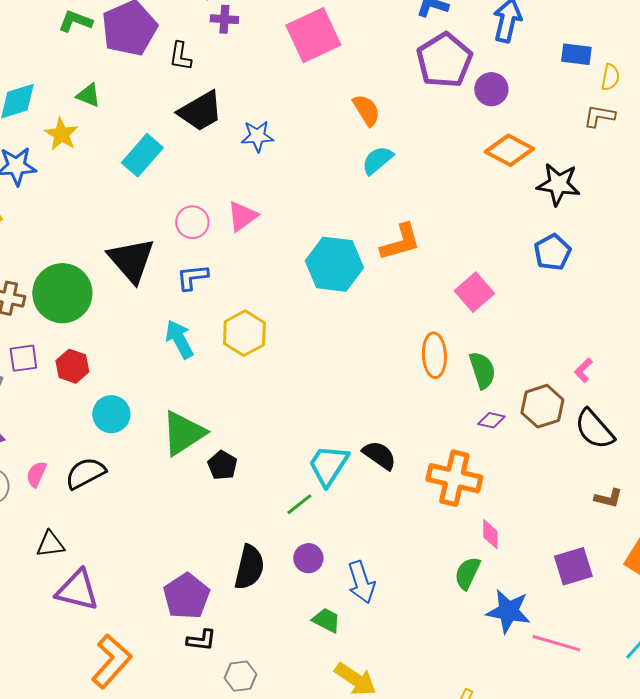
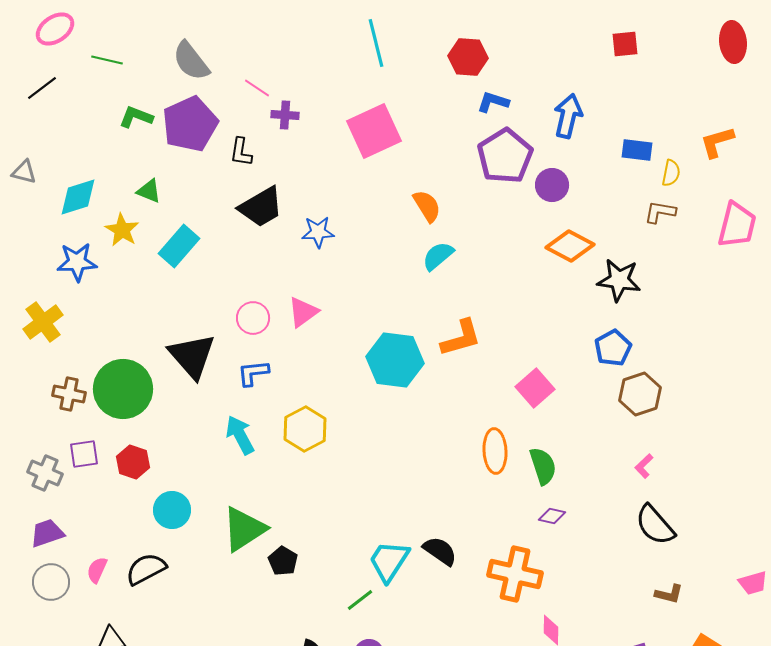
cyan rectangle: (142, 155) -> (179, 246), moved
brown hexagon: (542, 406) -> (640, 394), moved

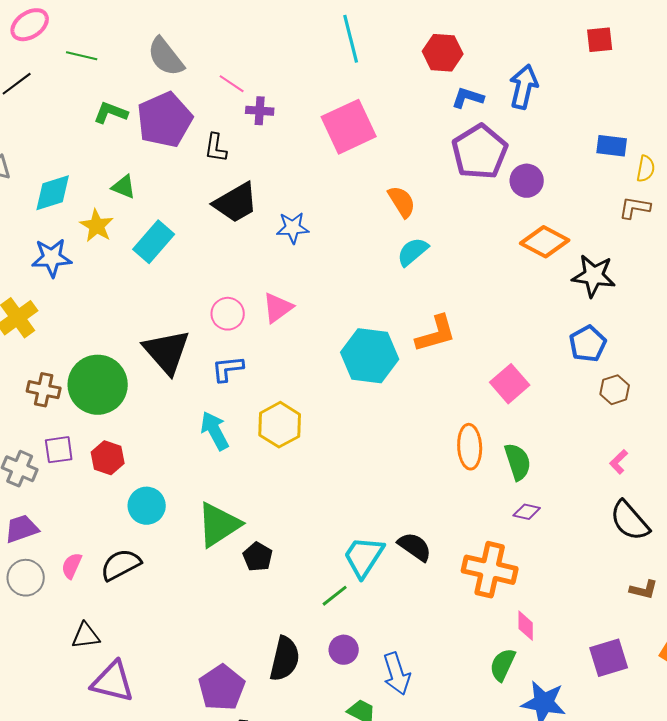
blue arrow: (568, 116) -> (524, 87), moved
brown hexagon: (640, 394) -> (615, 390), size x0.7

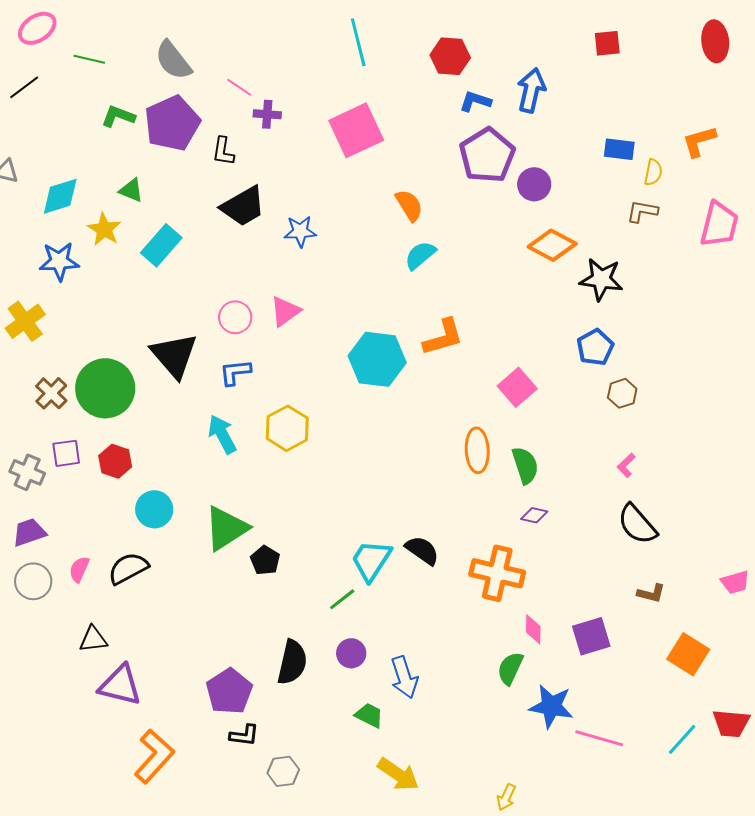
brown cross: (44, 390) -> (51, 393), turned 32
purple square: (609, 658) -> (591, 636), moved

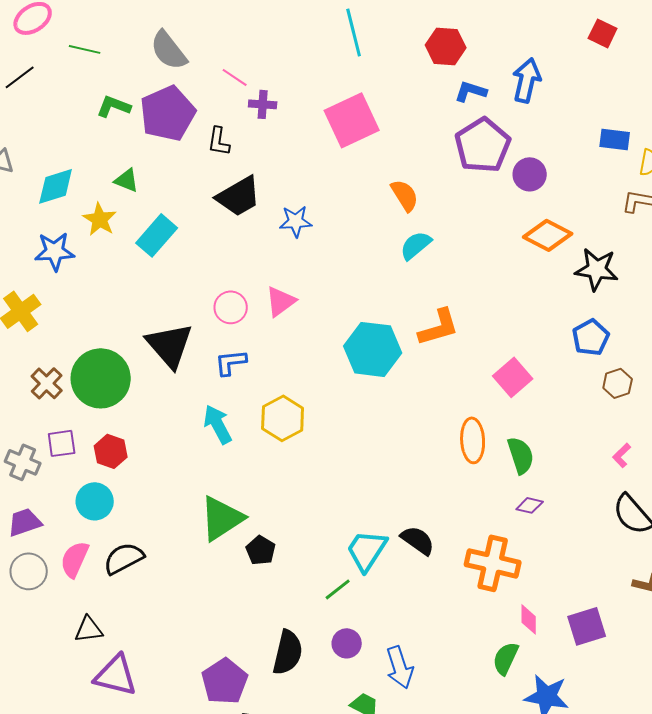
red square: (607, 43) -> (603, 33), turned 32
cyan circle: (154, 509) -> (95, 501), moved
pink semicircle: (79, 569) -> (75, 559), size x1.4

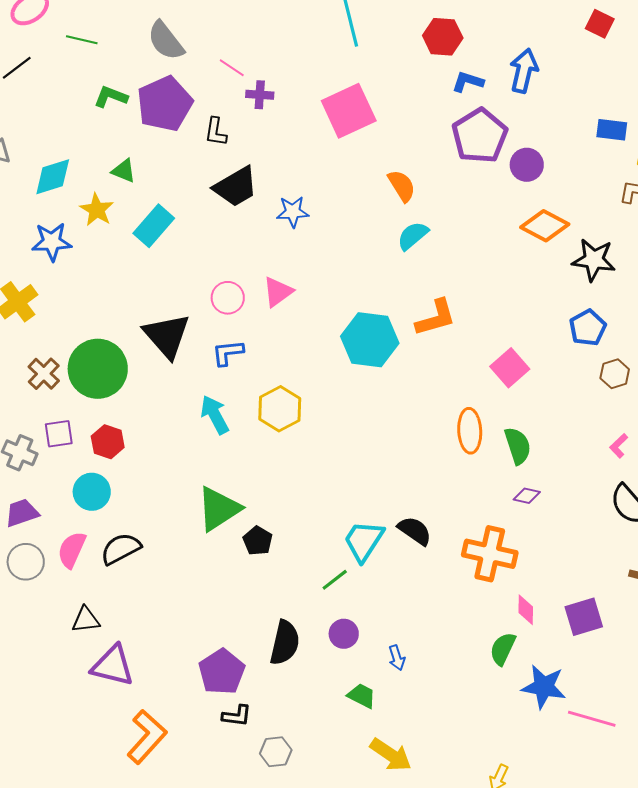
blue arrow: (400, 667) -> (397, 658), size x0.6

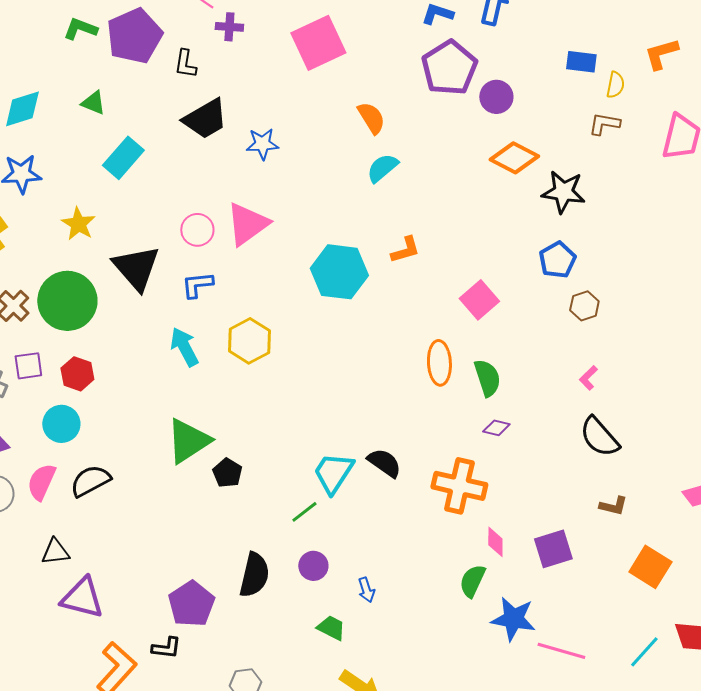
yellow star: (97, 210) -> (78, 224), moved
pink triangle: (278, 292) -> (247, 224), size x1.4
orange L-shape: (436, 318) -> (405, 250), size x0.7
black L-shape: (237, 716) -> (166, 648), moved

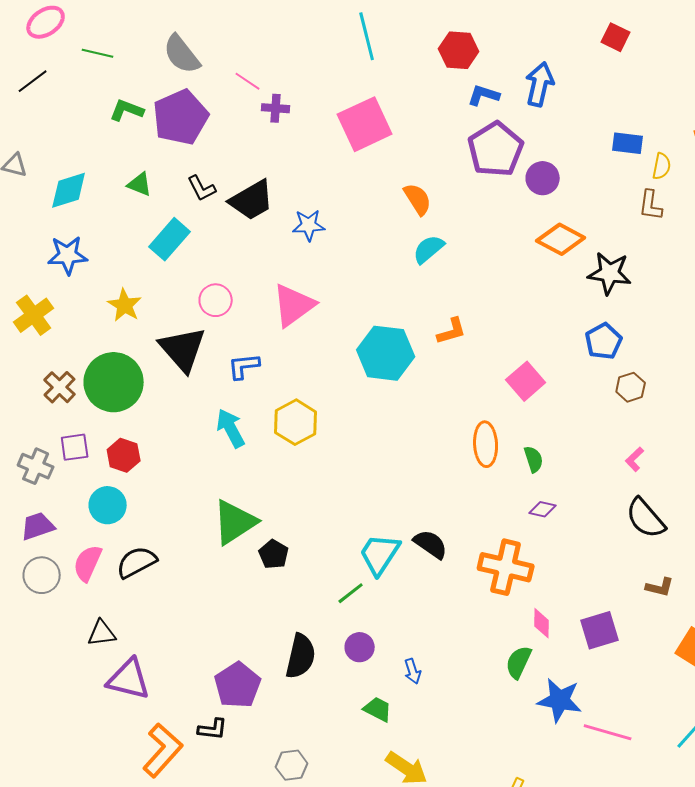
black L-shape: (185, 64) -> (202, 188), moved, turned -36
brown L-shape: (604, 124) -> (651, 205), turned -92
pink circle: (197, 230) -> (216, 300), moved
green semicircle: (487, 378) -> (534, 459), size x0.7

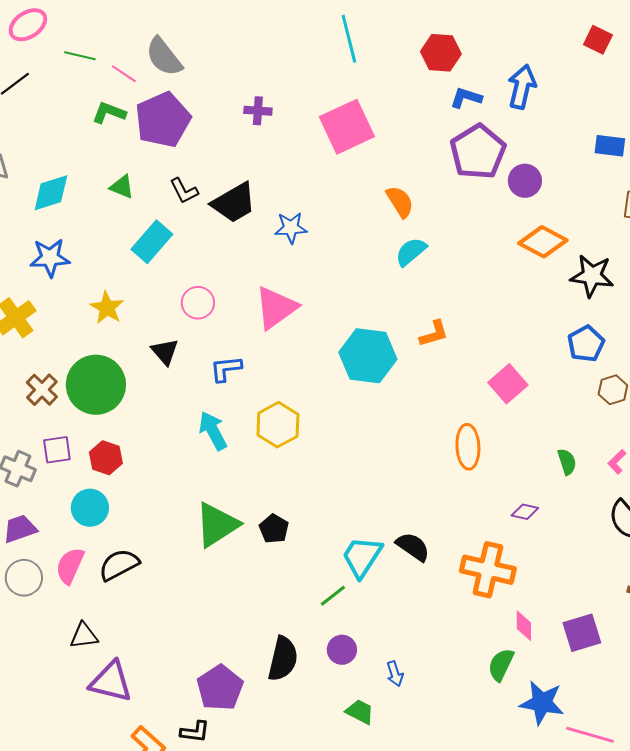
pink line: (248, 81) -> (124, 74), moved
black triangle: (183, 349) -> (165, 352), size x0.6
green semicircle: (534, 459) -> (567, 462), moved
black pentagon: (274, 554) -> (274, 529), moved

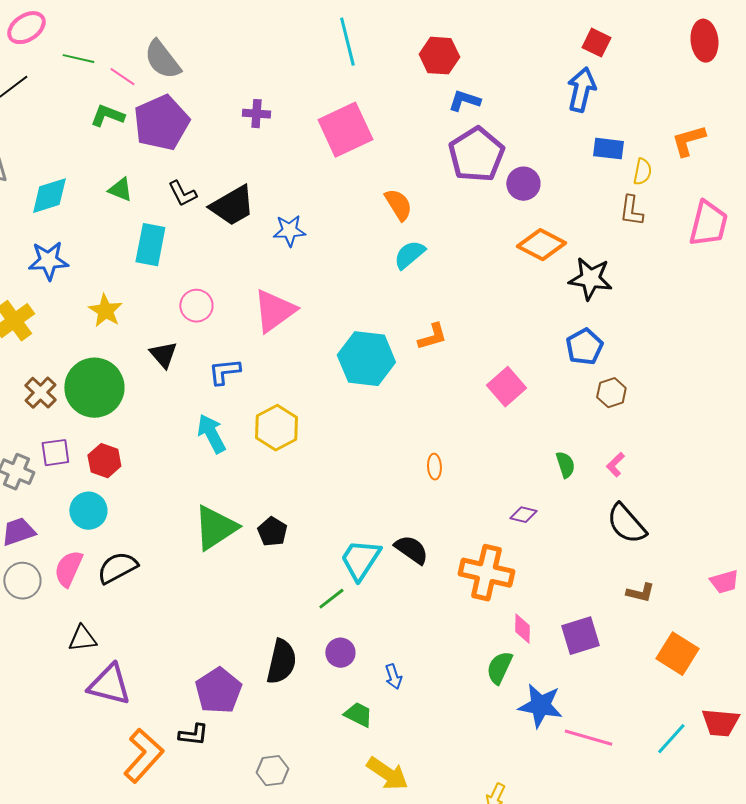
blue arrow: (522, 87) -> (581, 90), moved
cyan rectangle: (152, 242) -> (150, 245), turned -30
orange ellipse: (468, 447) -> (434, 467), moved, size x0.6

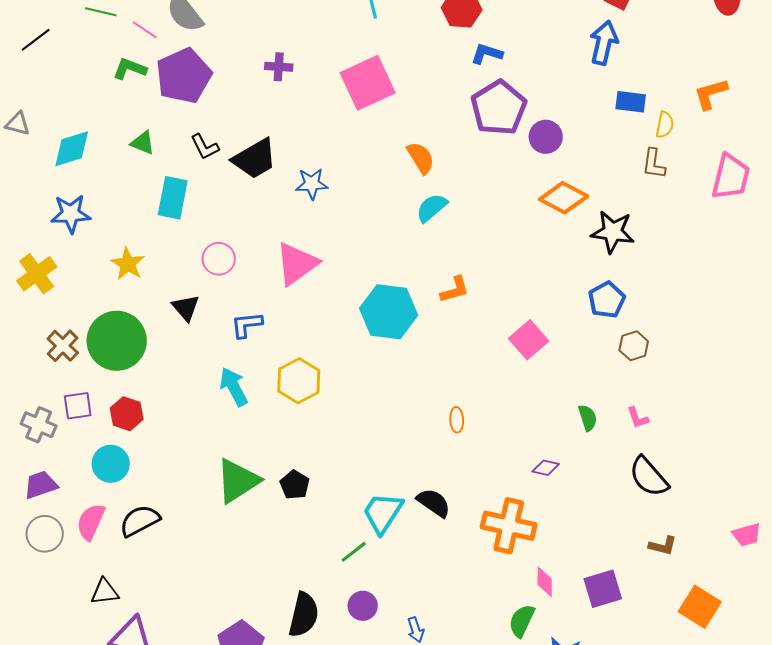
pink L-shape: (615, 465) -> (638, 418), turned -65

